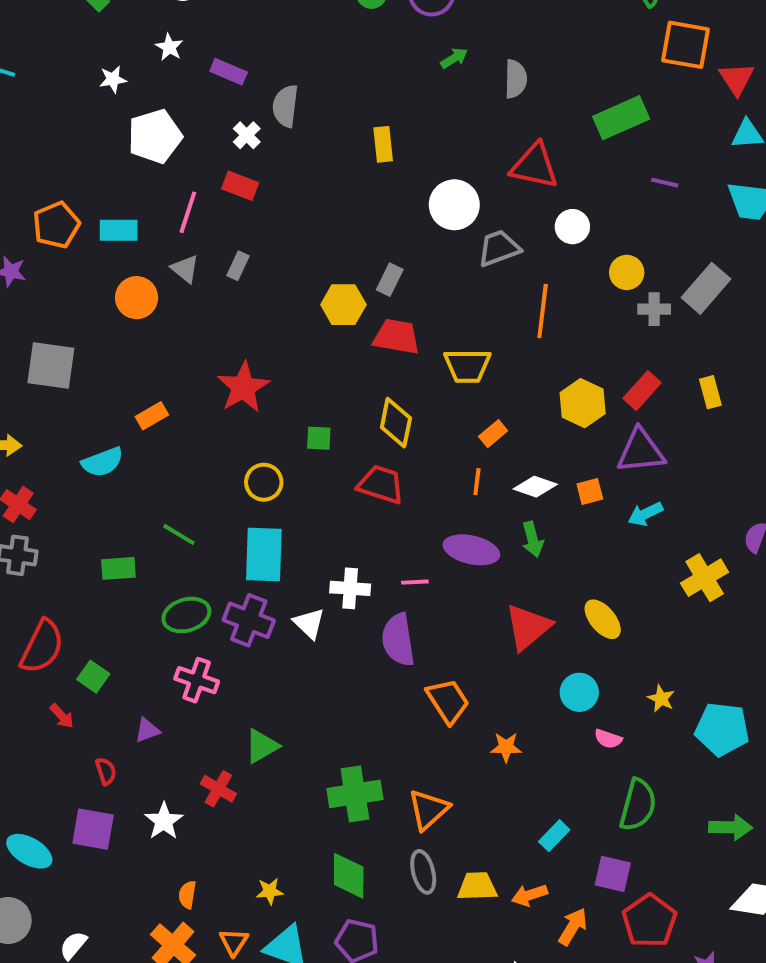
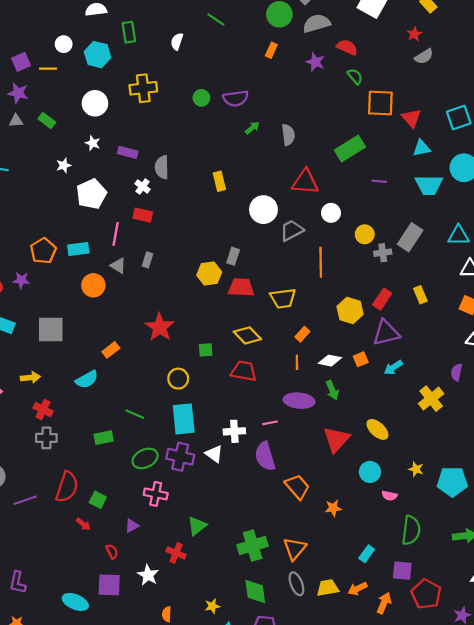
yellow diamond: (396, 423) -> (247, 335), turned -48

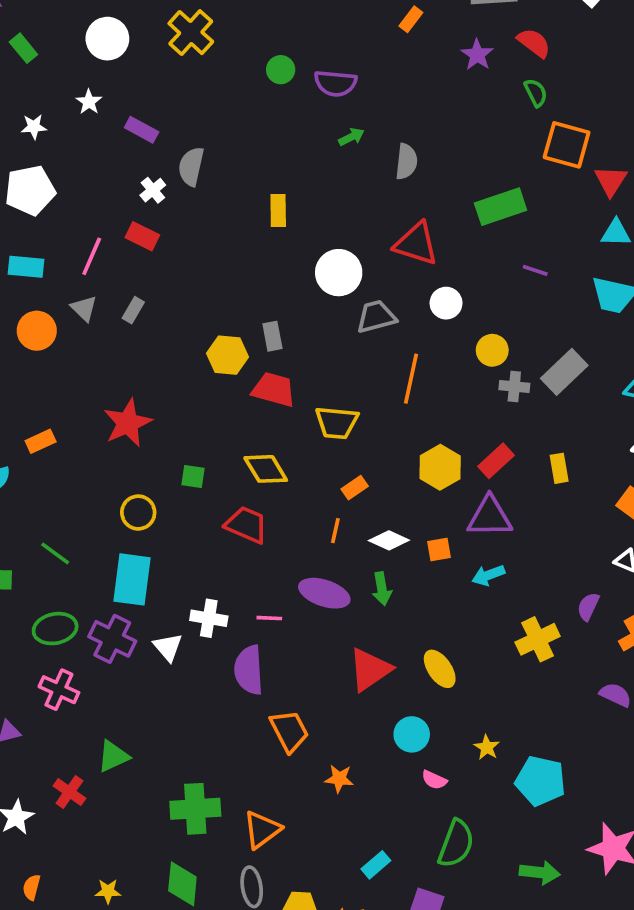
yellow cross: (143, 88) -> (191, 33), turned 36
white pentagon: (91, 194) -> (30, 190), moved
gray rectangle: (233, 256) -> (272, 336), turned -42

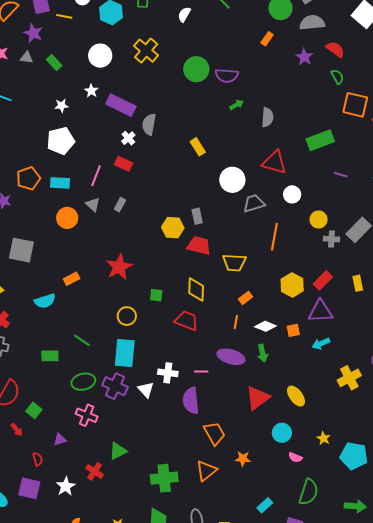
green circle: (281, 70) -> (196, 69), size x1.6
purple rectangle: (142, 130) -> (121, 105), size x1.6
yellow rectangle: (278, 210) -> (198, 147), turned -30
yellow diamond: (266, 469) -> (196, 289), turned 35
orange triangle: (262, 830) -> (206, 471), moved

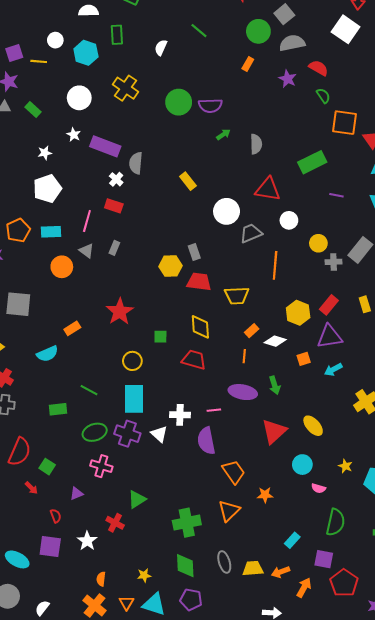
white diamond: (265, 326) -> (275, 341), moved

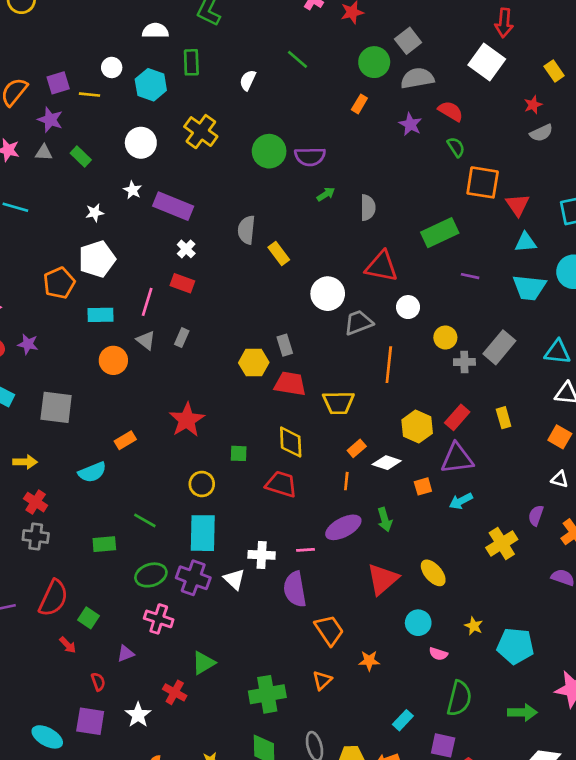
gray semicircle: (136, 163) -> (246, 230), moved
orange pentagon: (18, 230) -> (59, 283), moved
purple ellipse: (243, 392) -> (343, 527), turned -40
orange triangle: (229, 511) -> (322, 680), size x0.7

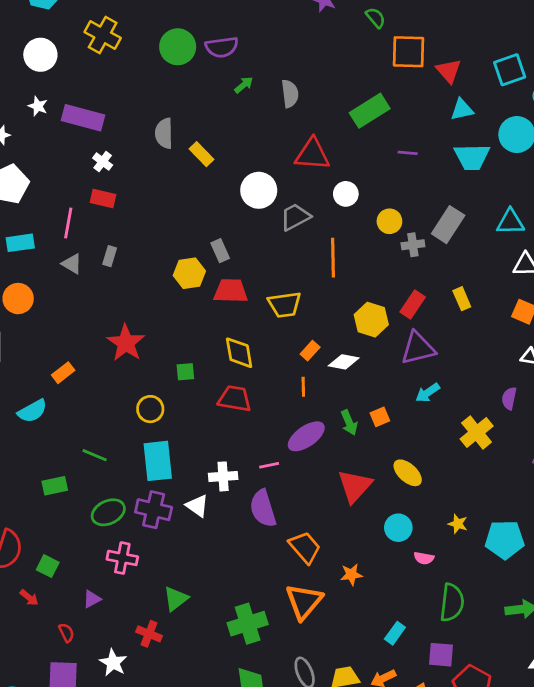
orange circle: (113, 360) -> (18, 299), moved
orange square: (423, 486) -> (380, 417), moved
orange triangle: (322, 680) -> (304, 602), size x1.8

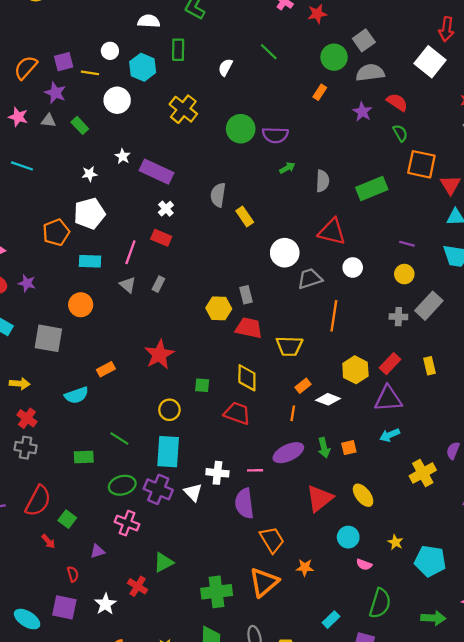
white circle: (40, 55) -> (117, 100), moved
green rectangle: (370, 111) -> (372, 189), moved
yellow circle: (389, 221) -> (404, 274), moved

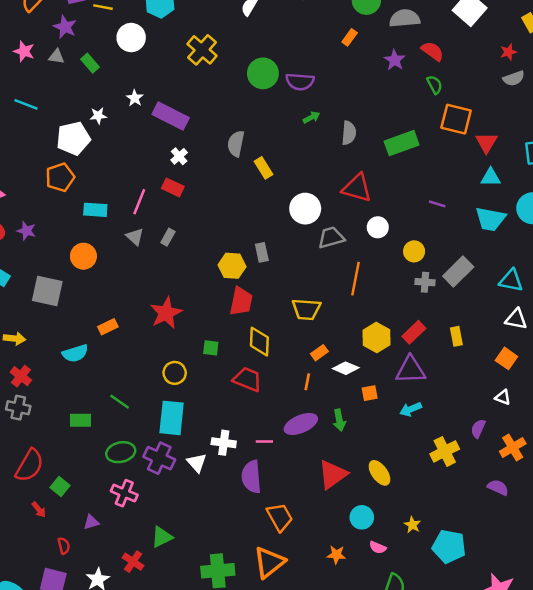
white pentagon: (89, 214) -> (73, 138), moved
yellow circle: (404, 274) -> (414, 251), moved
red trapezoid: (249, 328) -> (241, 301), moved, turned 88
orange square: (349, 448) -> (370, 393), moved
orange star: (305, 567) -> (336, 555), moved

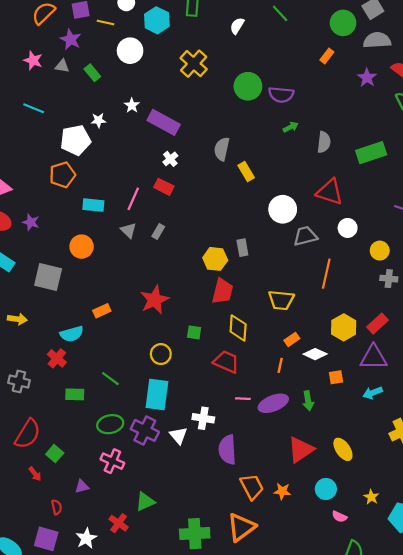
red cross: (21, 376) -> (57, 358), moved
pink line: (264, 442) -> (243, 399), moved
orange star: (336, 555) -> (282, 491), moved

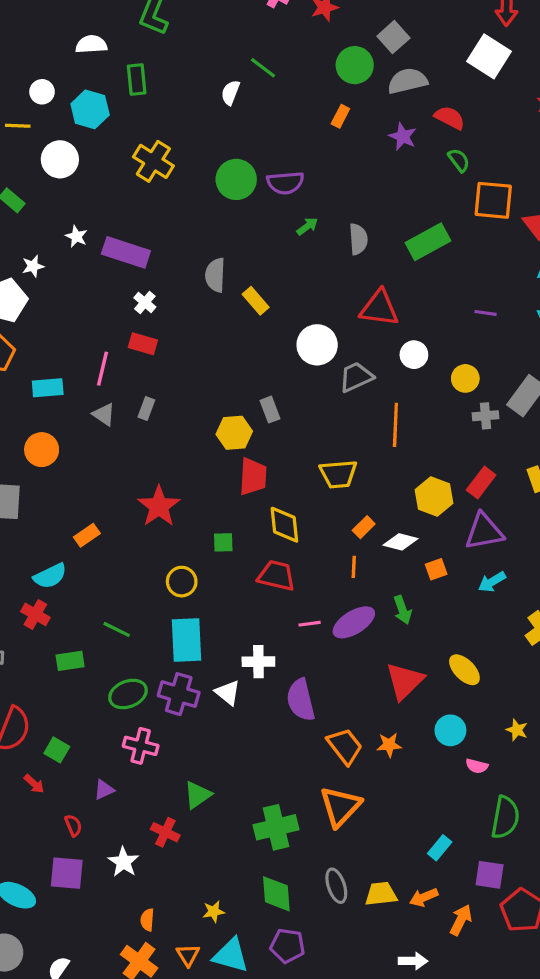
white semicircle: (237, 26) -> (230, 93), moved

